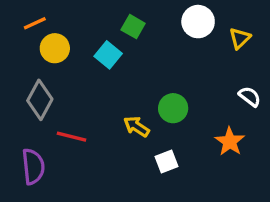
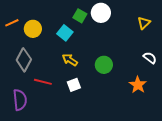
white circle: (198, 22) -> (101, 13), moved
orange line: (35, 23) -> (12, 23), moved
yellow arrow: (136, 127) -> (70, 60), moved
white square: (166, 162) -> (74, 85), moved

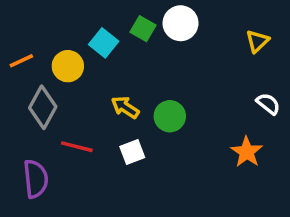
orange line: (12, 23) -> (21, 61), moved
yellow circle: (33, 29) -> (68, 66), moved
cyan square: (65, 33) -> (104, 43), moved
green circle: (104, 65) -> (170, 116), moved

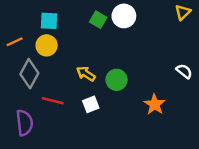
yellow triangle: (257, 41) -> (183, 12), moved
cyan square: (104, 43) -> (49, 21), moved, turned -36
orange star: (247, 152) -> (155, 104), moved

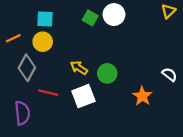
white semicircle: (184, 71) -> (169, 75), moved
white square: (91, 104) -> (83, 96), size x1.5

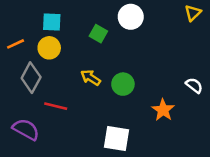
green square: (90, 18) -> (98, 34), moved
white square: (83, 96) -> (116, 138), moved, turned 30
purple semicircle: (22, 113) -> (26, 129), turned -55

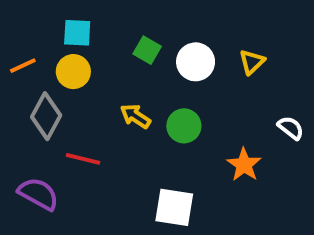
yellow triangle: (193, 13) -> (252, 62), moved
white circle: (131, 17) -> (196, 62), moved

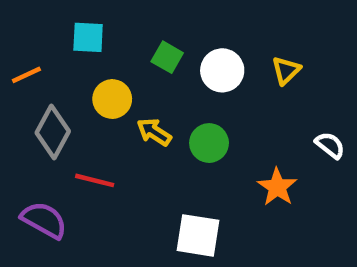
yellow circle: (73, 72) -> (112, 99), moved

